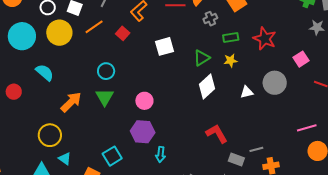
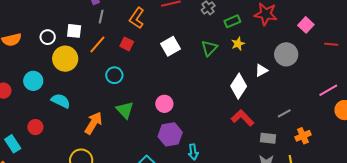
cyan circle: (22, 36) -> (33, 81), moved, size x0.7
cyan circle: (106, 71) -> (114, 75), moved
white diamond: (207, 87) -> (239, 86), moved
gray line: (256, 149) -> (284, 113), moved

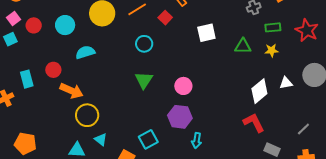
green triangle: (209, 48) -> (243, 46), turned 30
cyan semicircle: (61, 101) -> (85, 52), turned -60
gray line: (284, 113) -> (303, 129), moved, turned -32
orange arrow: (93, 123) -> (72, 91), moved, turned 65

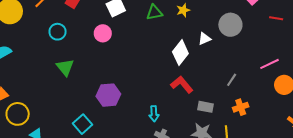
pink circle: (183, 86) -> (103, 33), moved
cyan arrow: (197, 140) -> (154, 114), moved

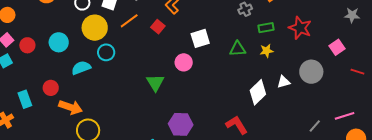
cyan circle: (58, 32) -> (106, 52), moved
green triangle: (65, 67) -> (155, 83), moved
gray line: (232, 80) -> (315, 126), moved
red L-shape: (182, 85) -> (237, 125), moved

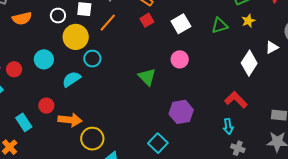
red square: (158, 27) -> (147, 20), moved, turned 32
pink circle: (184, 62) -> (180, 59), moved

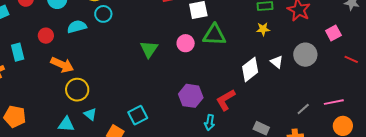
green triangle: (220, 25) -> (214, 35), moved, size x1.4
white triangle: (272, 47) -> (277, 62), turned 48
red L-shape: (236, 100) -> (226, 100), turned -95
red circle: (46, 106) -> (46, 36), moved
purple hexagon: (181, 112) -> (191, 96), moved

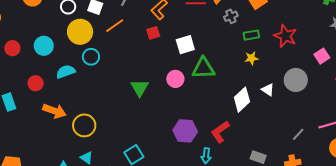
yellow circle: (77, 90) -> (84, 125), moved

